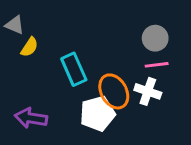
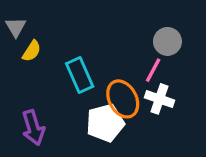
gray triangle: (15, 25) -> (16, 27), turned 36
pink line: (157, 65) -> (153, 70), moved, turned -55
purple arrow: (31, 118) -> (33, 128), turned -116

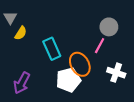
white cross: (159, 99) -> (116, 73), moved
purple arrow: (33, 128) -> (22, 83), turned 45

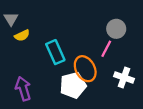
yellow semicircle: (21, 33) -> (22, 35), turned 32
purple arrow: (22, 83) -> (23, 89), turned 135

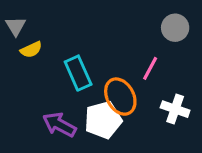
gray circle: (116, 29) -> (175, 28), moved
purple arrow: (23, 89) -> (59, 125), moved, turned -45

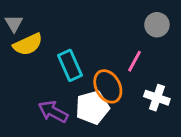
yellow semicircle: (31, 50) -> (28, 44), size x1.5

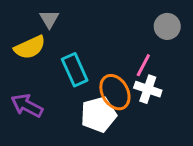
gray triangle: (14, 23) -> (49, 19), moved
white cross: (157, 98) -> (148, 89), moved
purple arrow: (53, 112) -> (27, 106), moved

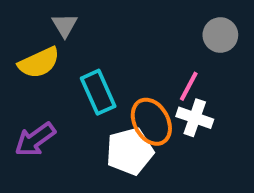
purple arrow: (27, 106) -> (35, 139), turned -64

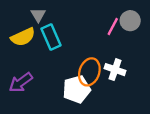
pink line: (189, 86) -> (113, 26), moved
cyan rectangle: (98, 92) -> (51, 37), moved
orange ellipse: (151, 122) -> (89, 72), turned 48

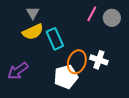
pink line: (113, 26) -> (92, 14), moved
yellow semicircle: (23, 37) -> (33, 32), moved
cyan rectangle: (51, 37) -> (55, 39), moved

